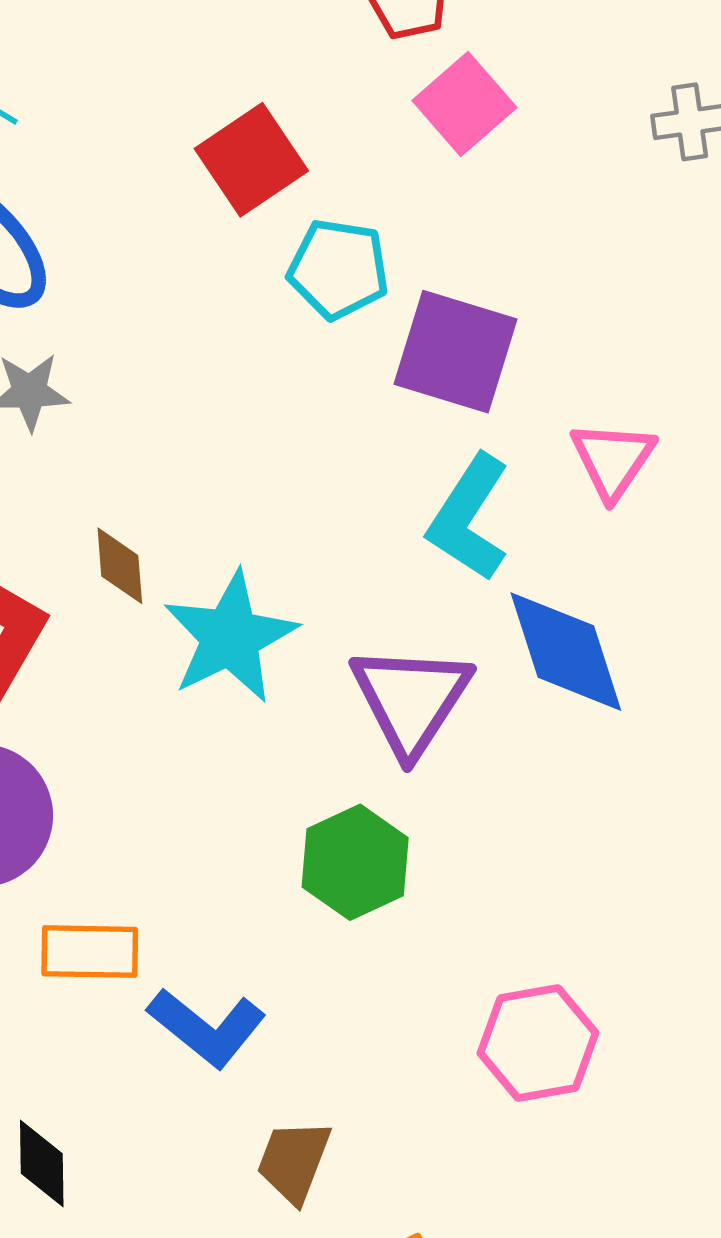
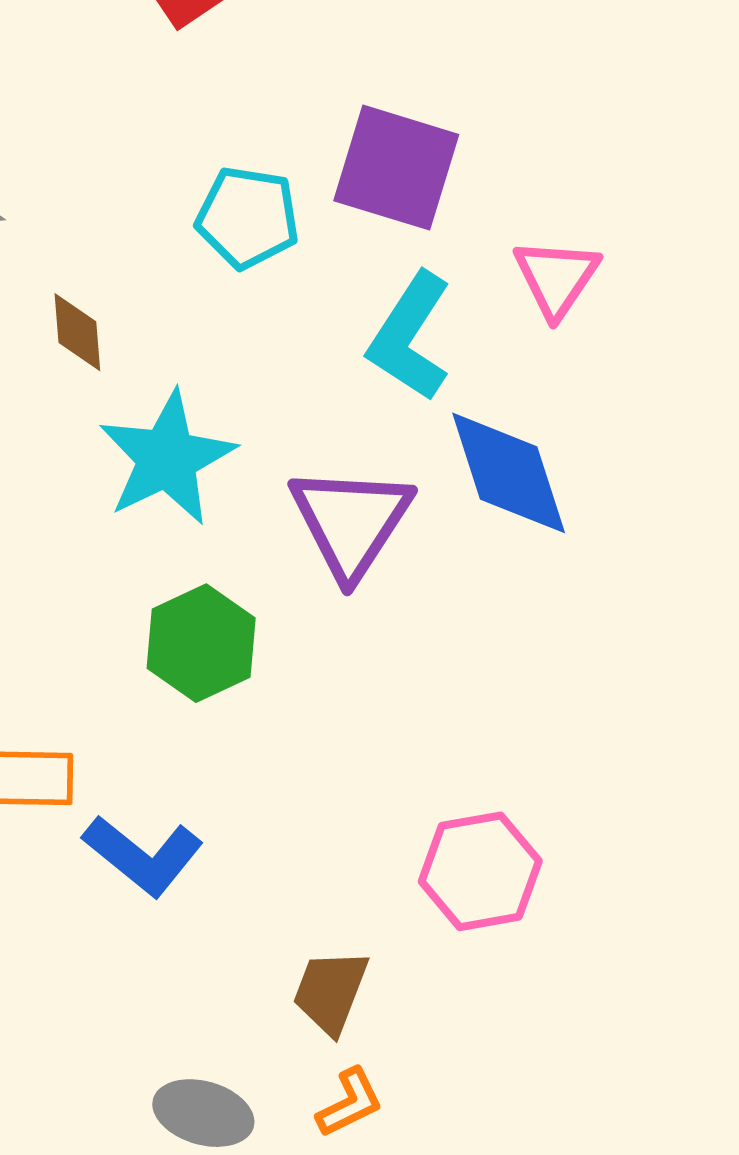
cyan pentagon: (338, 269) -> (248, 218), moved
brown diamond: (120, 566) -> (77, 332), moved
green hexagon: (355, 862) -> (201, 643), moved
brown trapezoid: (294, 1161) -> (330, 992), moved

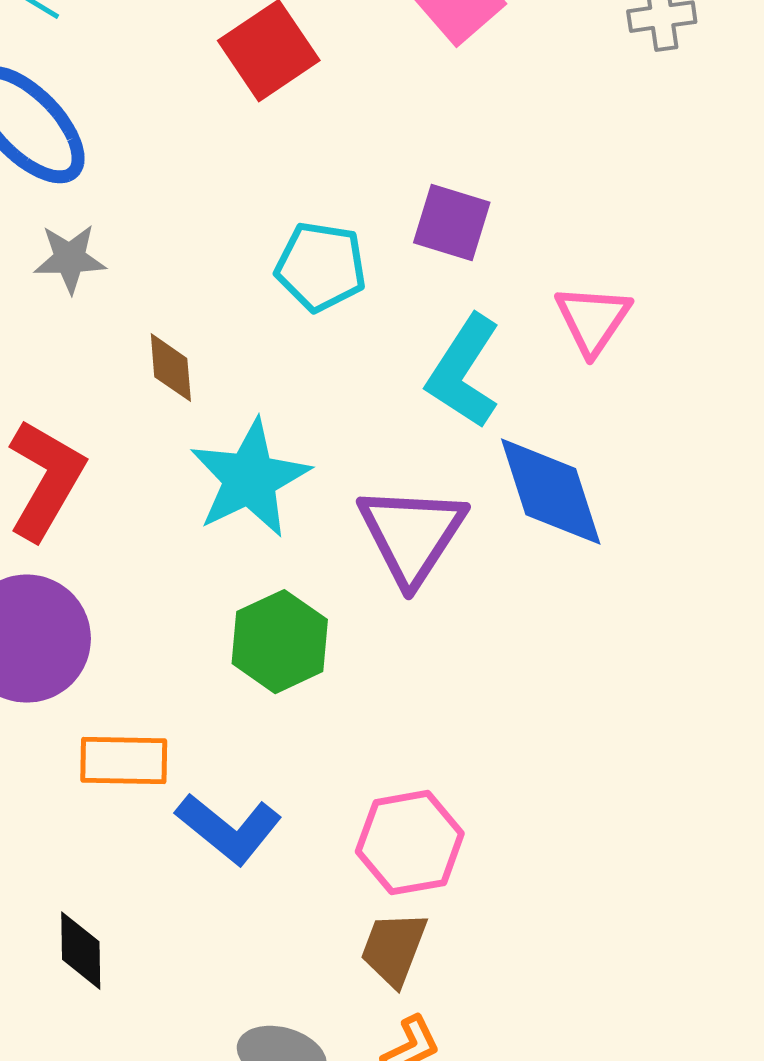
purple square: (396, 168) -> (452, 223), size x0.7
pink hexagon: (480, 871) -> (410, 843), moved

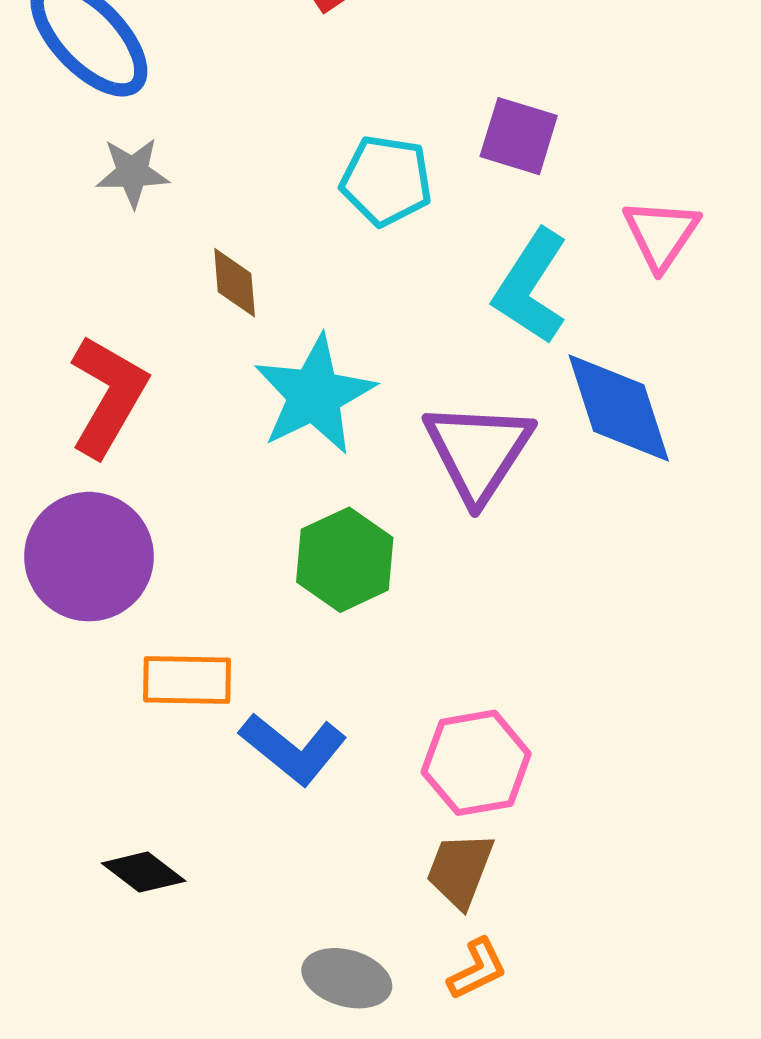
black diamond: (81, 951) -> (144, 872), turned -52

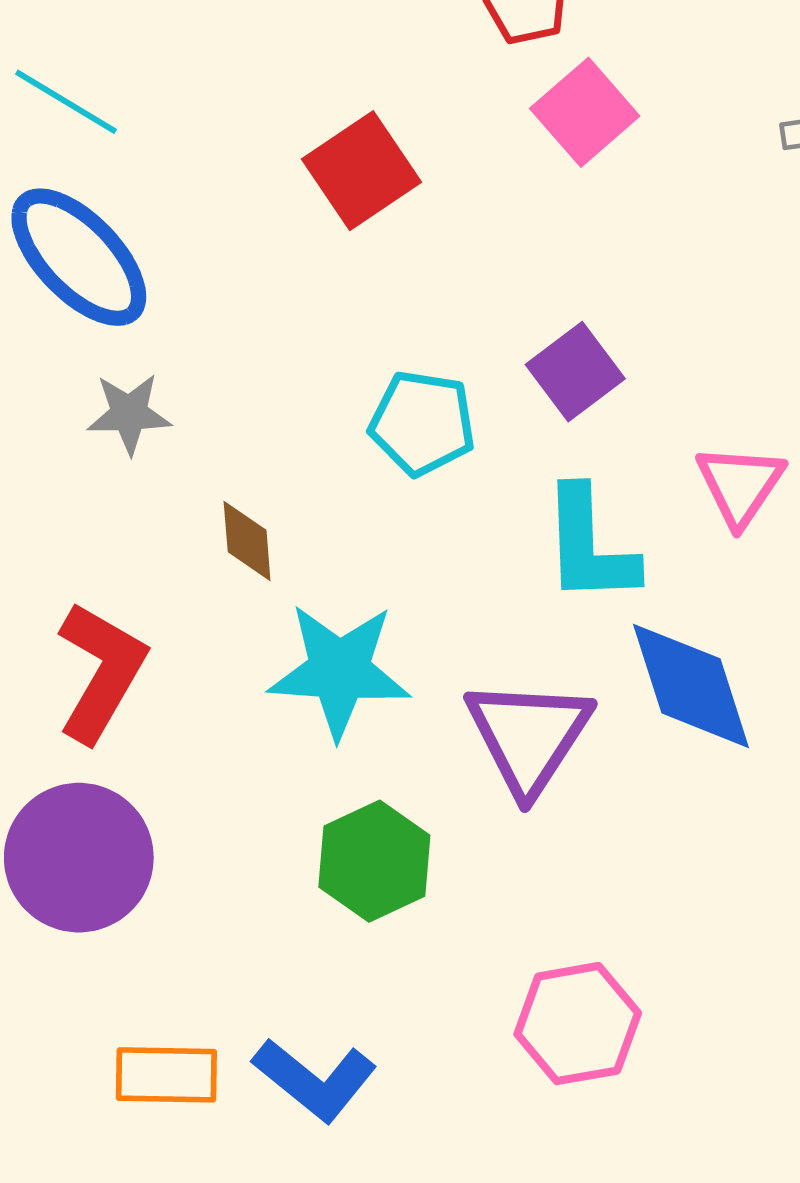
purple square: (519, 136) -> (575, 372), turned 36
cyan L-shape: (531, 287) -> (589, 546), turned -35
cyan star: (314, 395) -> (339, 671), turned 30
orange rectangle: (187, 680) -> (166, 1075), moved
pink hexagon: (476, 763) -> (578, 1024), moved

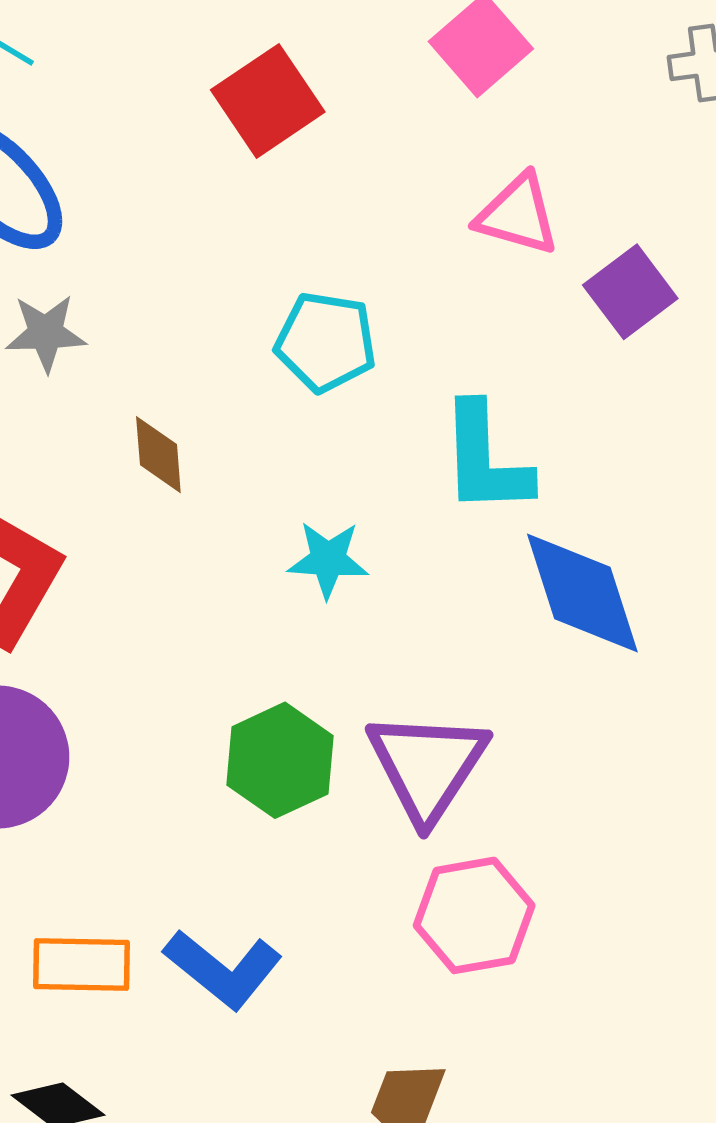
purple square: (575, 372) -> (630, 292), moved
pink triangle: (740, 485) -> (518, 215), moved, turned -48
cyan star: (339, 671) -> (328, 560), moved, size x0.6
purple triangle: (529, 736) -> (427, 766), moved

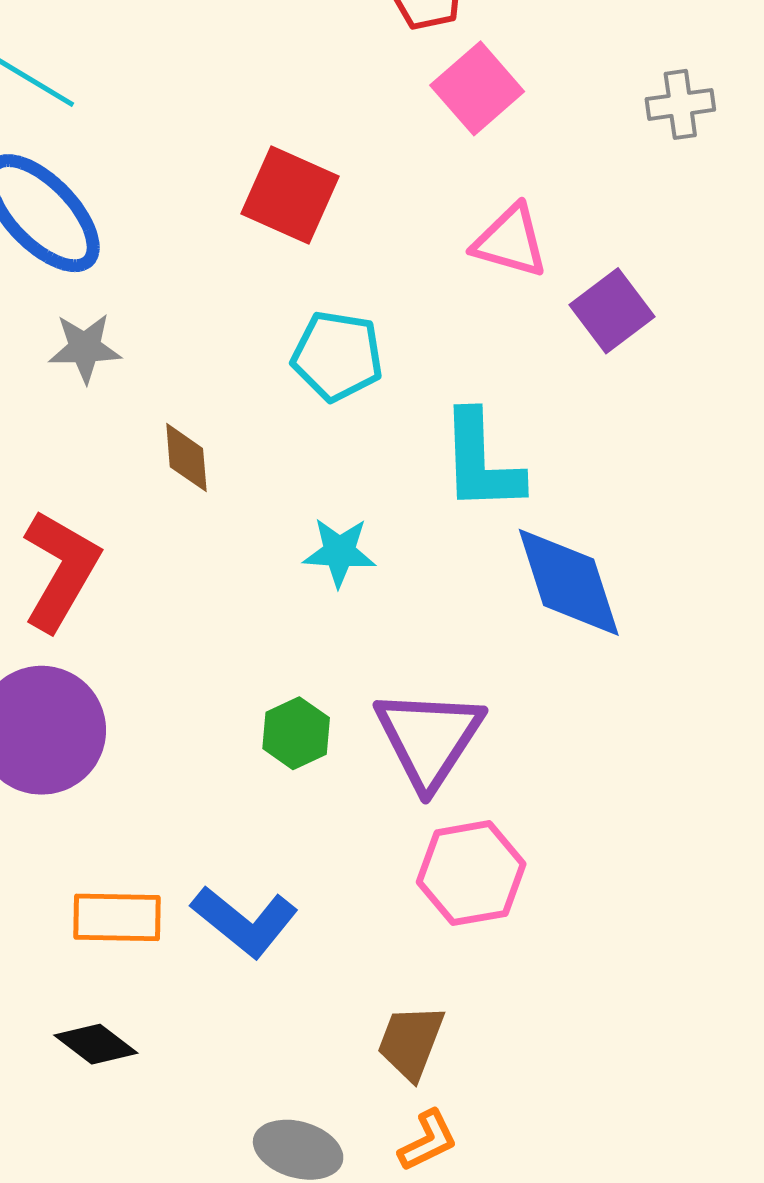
red square: (268, 101) -> (290, 195), moved, turned -32
green hexagon: (280, 760) -> (296, 733), size x0.7

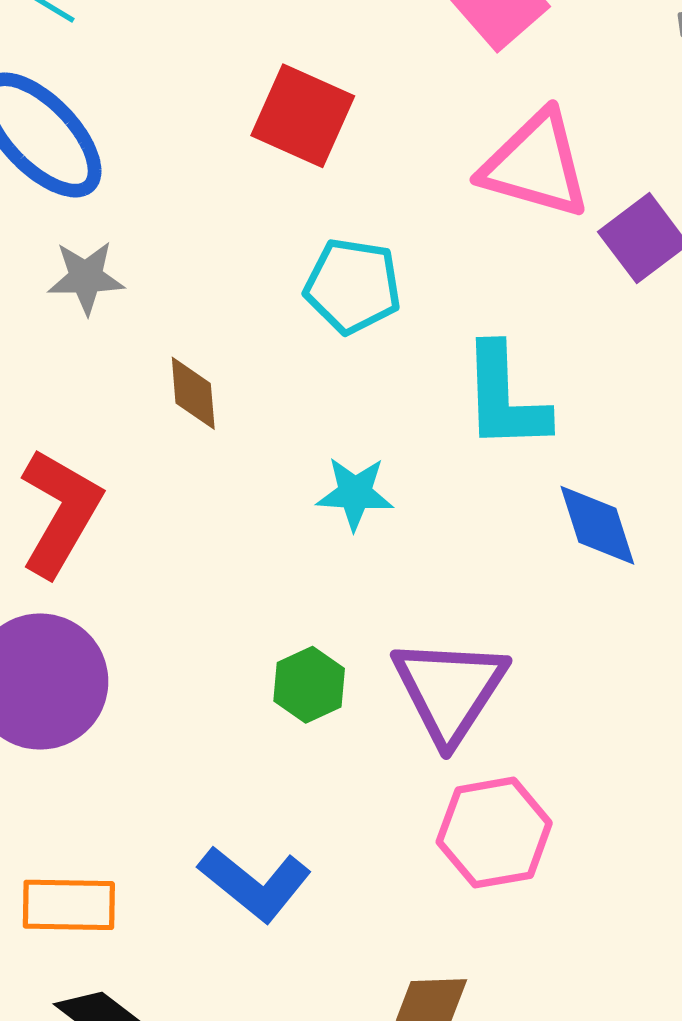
pink triangle: (510, 241) -> (536, 165), size x1.4
blue diamond: (569, 582) -> (597, 525), size x0.7
orange rectangle: (117, 917) -> (69, 905), moved

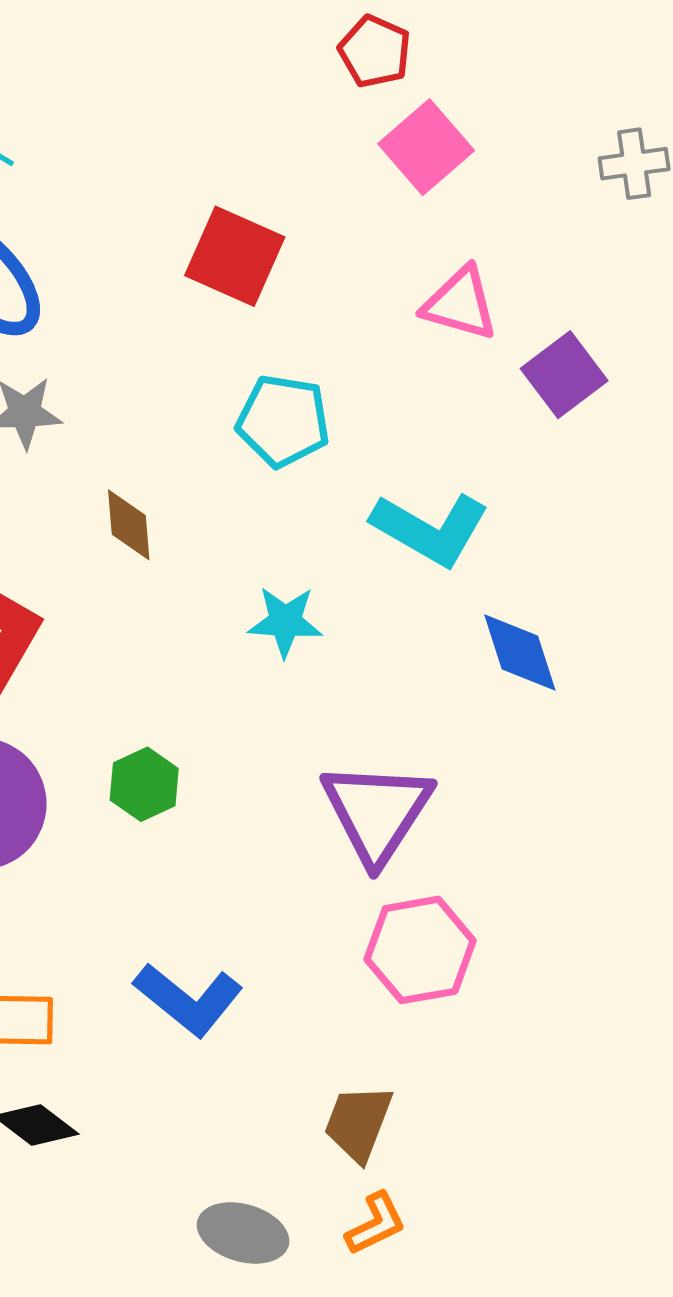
pink triangle: (536, 165) -> (460, 304), size x0.7
cyan L-shape: (505, 398) -> (430, 529), turned -58
green hexagon: (309, 685) -> (144, 784), moved

